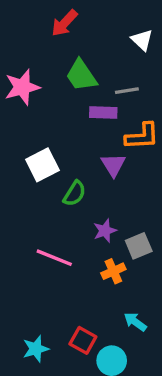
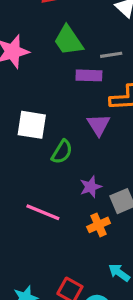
white square: (42, 165) -> (32, 125), turned 36

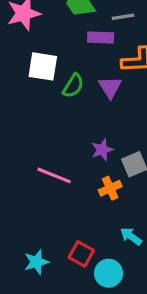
white square: (32, 125) -> (43, 66), moved
green semicircle: (62, 152) -> (73, 86), moved

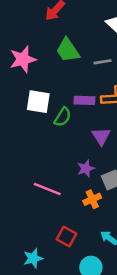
purple rectangle: (101, 38) -> (84, 100), moved
purple triangle: (110, 87) -> (101, 136), moved
red square: (81, 254) -> (66, 237), moved

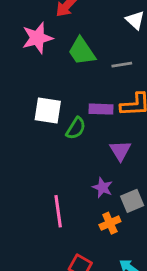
pink star: (23, 59) -> (37, 38), moved
purple star: (86, 168) -> (103, 188), turned -30
pink line: (47, 189) -> (58, 211), turned 60

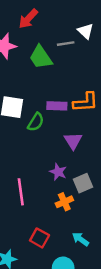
gray line: (122, 65) -> (66, 44), moved

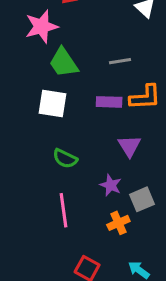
gray line: (66, 44) -> (120, 61), moved
green trapezoid: (41, 57) -> (63, 63), moved
green semicircle: (36, 122) -> (65, 158), moved, turned 84

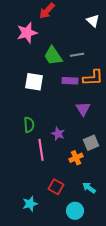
green trapezoid: (63, 63) -> (53, 56), moved
green semicircle: (65, 158) -> (29, 125), moved, turned -119
purple star: (111, 185) -> (58, 134), moved

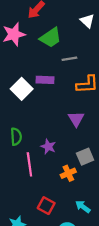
green trapezoid: (53, 56) -> (51, 38), moved, turned -90
purple rectangle: (70, 81) -> (45, 80), moved
white square: (34, 82) -> (22, 89), turned 36

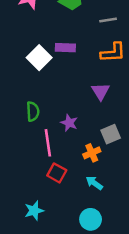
gray line: (69, 59) -> (108, 20), moved
red square: (46, 206) -> (57, 173), moved
cyan arrow: (83, 207) -> (94, 183), moved

